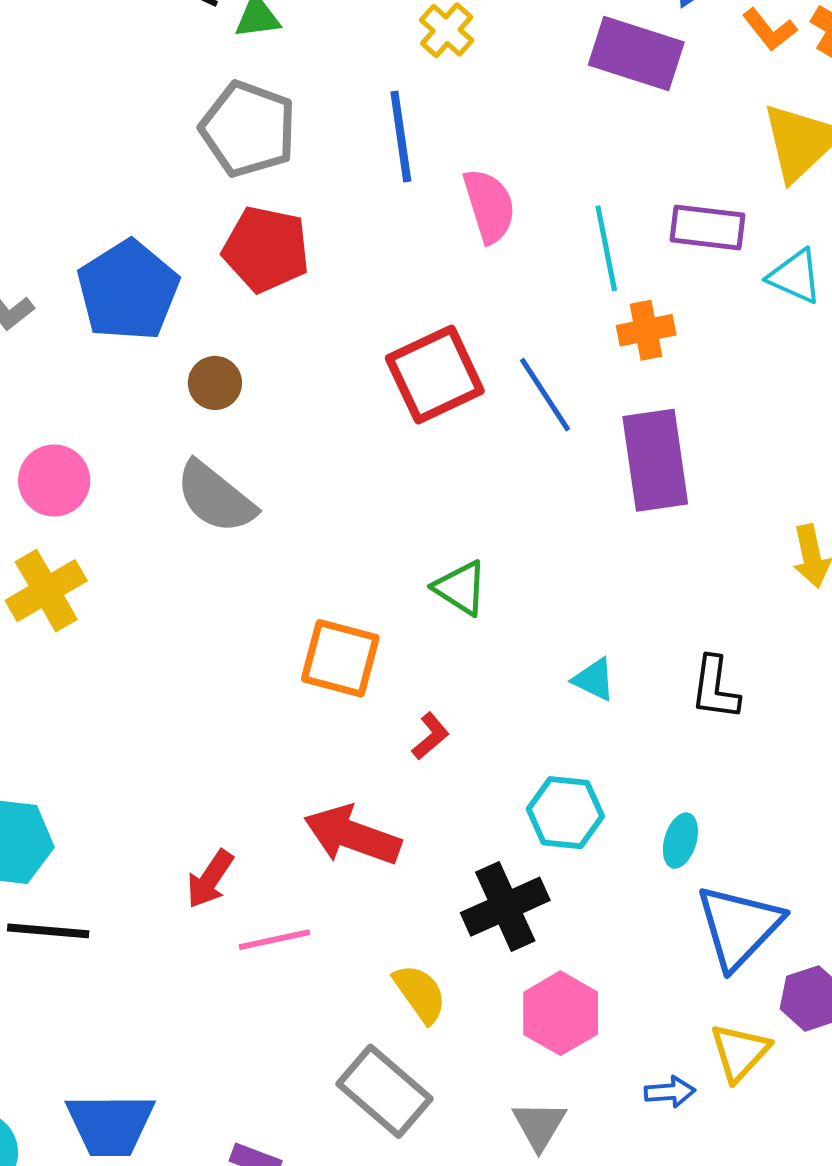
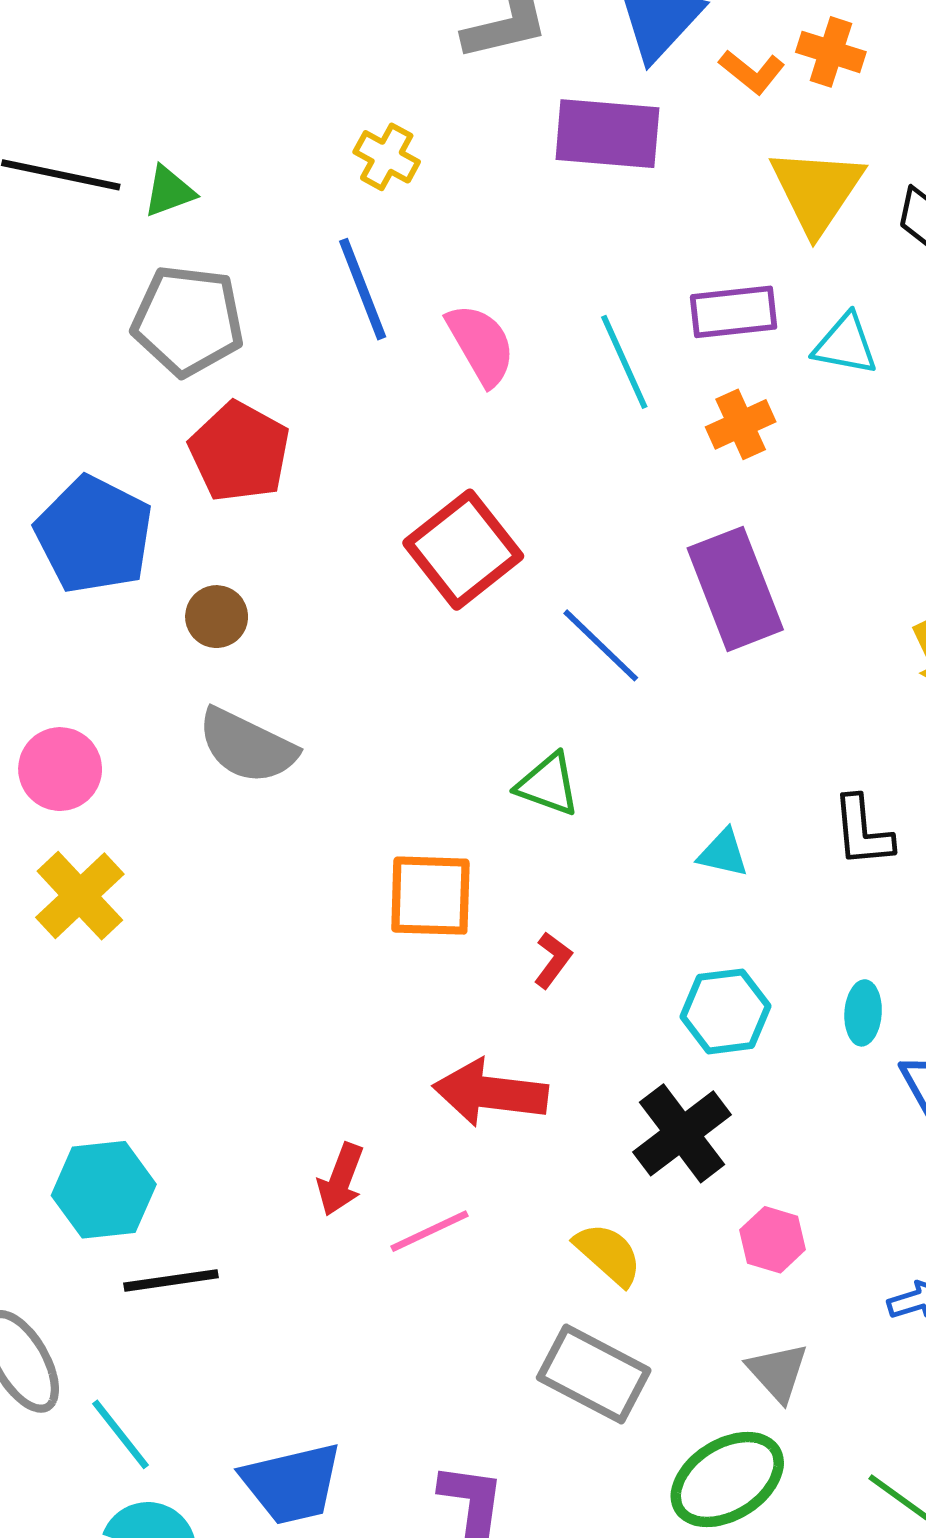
red pentagon: (266, 249) -> (239, 452), turned 30
orange cross: (646, 330) -> (741, 424), moved
blue line: (545, 395) -> (601, 645), moved
pink hexagon: (561, 1013) -> (773, 1240), size x0.7

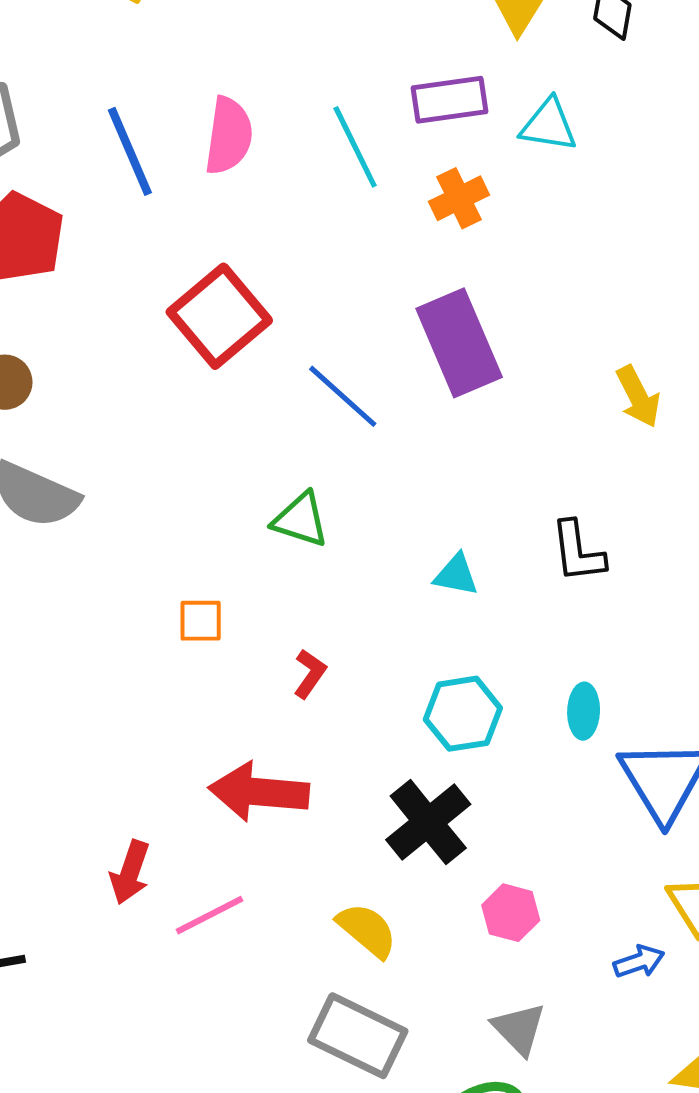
blue line: (363, 289) -> (130, 151), moved
pink semicircle: (481, 344) -> (229, 136), turned 40
orange square: (430, 896) -> (201, 621), size x0.6

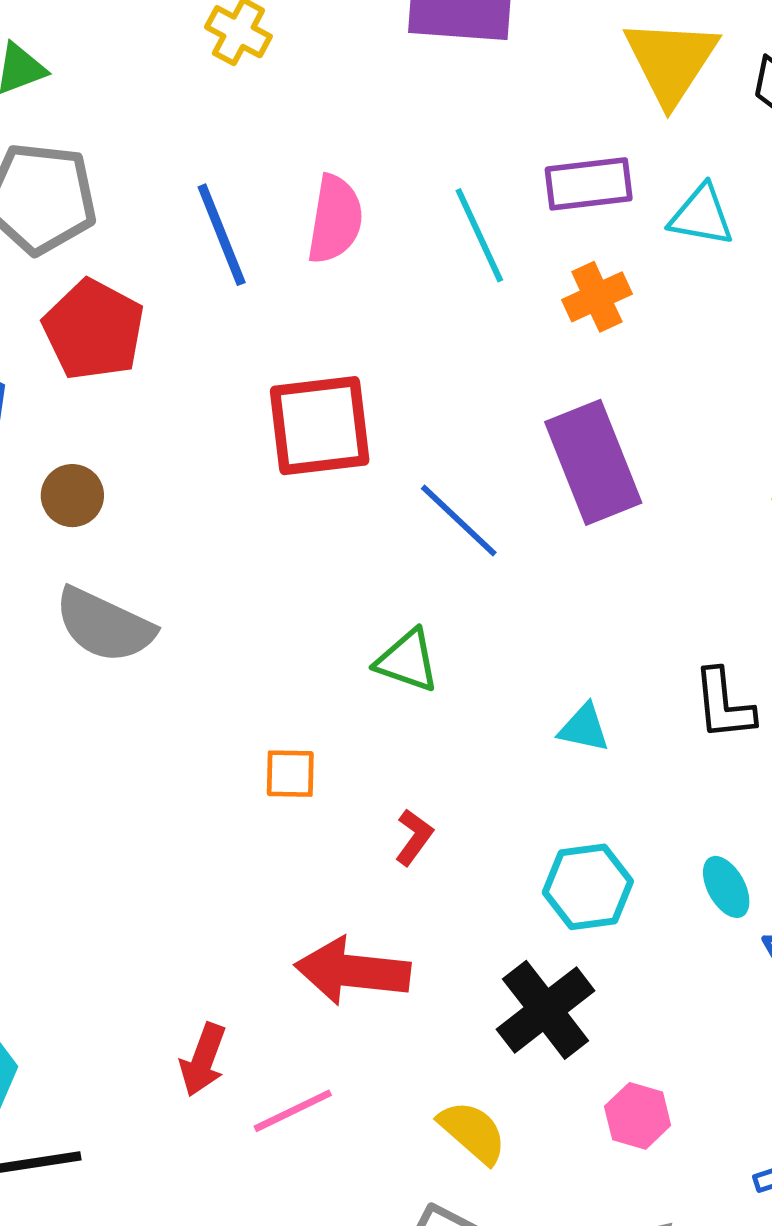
red square: (219, 316) -> (320, 426), turned 32
cyan ellipse: (584, 711) -> (726, 887), turned -32

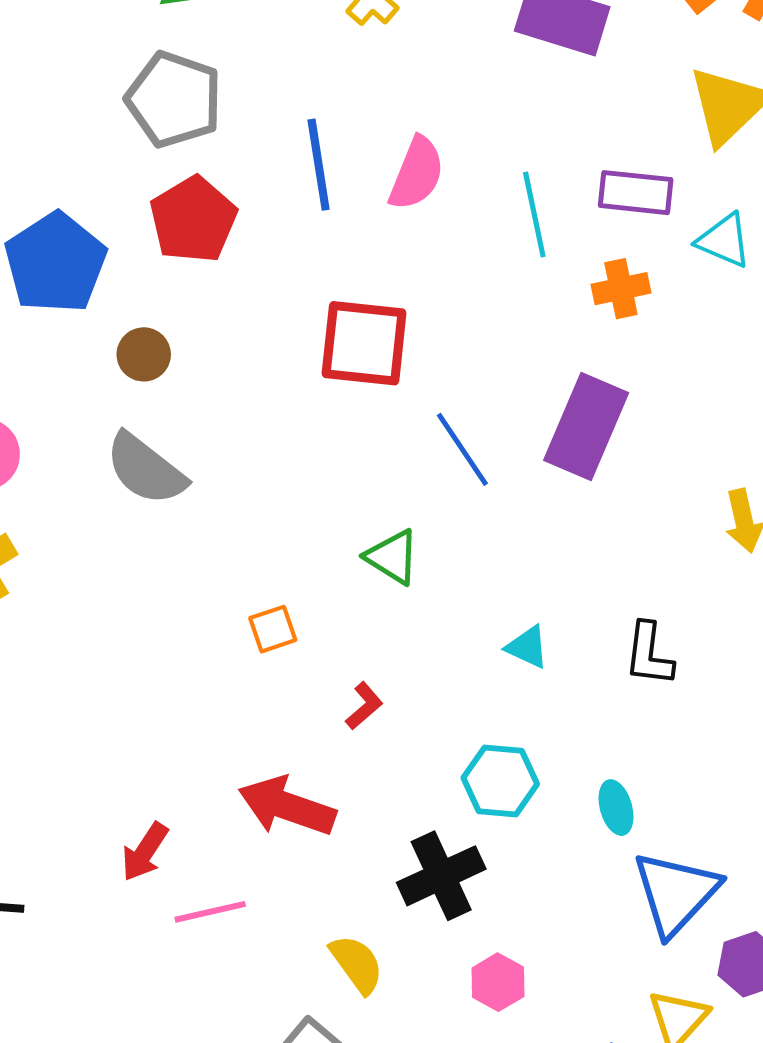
purple rectangle: (593, 462) -> (586, 427), turned 32
orange square: (290, 774) -> (273, 629), turned -33

